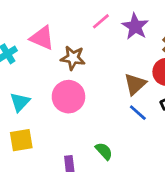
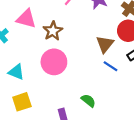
brown star: (73, 58) -> (53, 31), turned -30
cyan triangle: (20, 102) -> (16, 72), turned -42

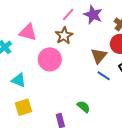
brown star: (53, 31) -> (64, 36), moved
pink circle: (54, 62) -> (50, 59), moved

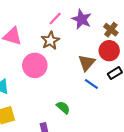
green semicircle: (83, 107) -> (63, 107), moved

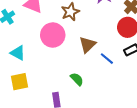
brown triangle: (87, 63) -> (87, 45), moved

